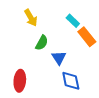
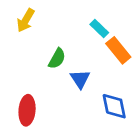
yellow arrow: (31, 18) -> (26, 20), moved, turned 60
blue diamond: (71, 81) -> (114, 106), moved

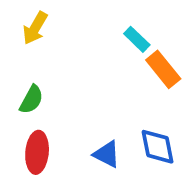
green semicircle: (57, 58) -> (31, 100), moved
blue triangle: (80, 79) -> (107, 154), moved, turned -30

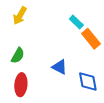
blue triangle: (107, 154) -> (60, 67), moved

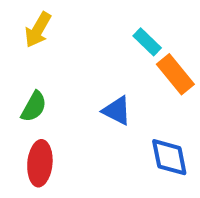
blue triangle: (60, 67) -> (117, 111), moved

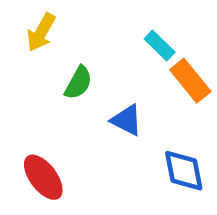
green semicircle: (34, 107) -> (78, 83), moved
red ellipse: (40, 163) -> (43, 177), turned -42

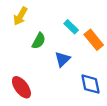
cyan rectangle: (160, 46) -> (71, 27), moved
blue triangle: (127, 120) -> (62, 59), turned 49

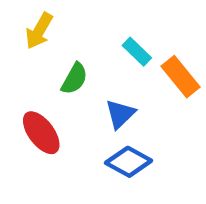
blue diamond: (90, 84) -> (129, 162), moved, turned -50
red ellipse: (21, 87) -> (41, 133), moved

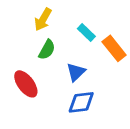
yellow arrow: (39, 31) -> (43, 19), moved
blue diamond: (129, 162) -> (81, 102), turned -36

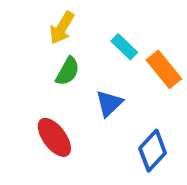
red ellipse: (26, 84) -> (54, 137), moved
blue diamond: (81, 102) -> (153, 151), moved, turned -40

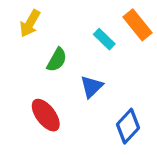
yellow arrow: (62, 28) -> (30, 23), moved
orange rectangle: (164, 69) -> (137, 25), moved

